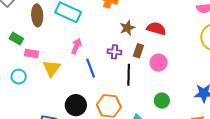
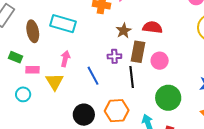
pink arrow: (76, 46) -> (65, 59), moved
brown rectangle: (138, 51) -> (138, 52), size x1.5
green circle: (162, 101) -> (168, 98), size x1.6

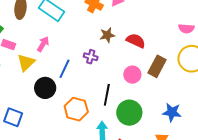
brown rectangle: (138, 52) -> (157, 66), moved
blue line: (93, 76) -> (64, 69), turned 36
black line: (132, 77) -> (107, 95), moved
black circle: (84, 115) -> (45, 88), moved

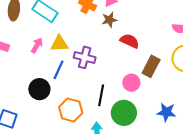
brown star: (107, 35) -> (109, 20), moved
purple cross: (91, 57) -> (85, 57), size x1.5
yellow triangle: (26, 63) -> (59, 44), moved, turned 42
pink circle: (132, 75) -> (131, 83), moved

